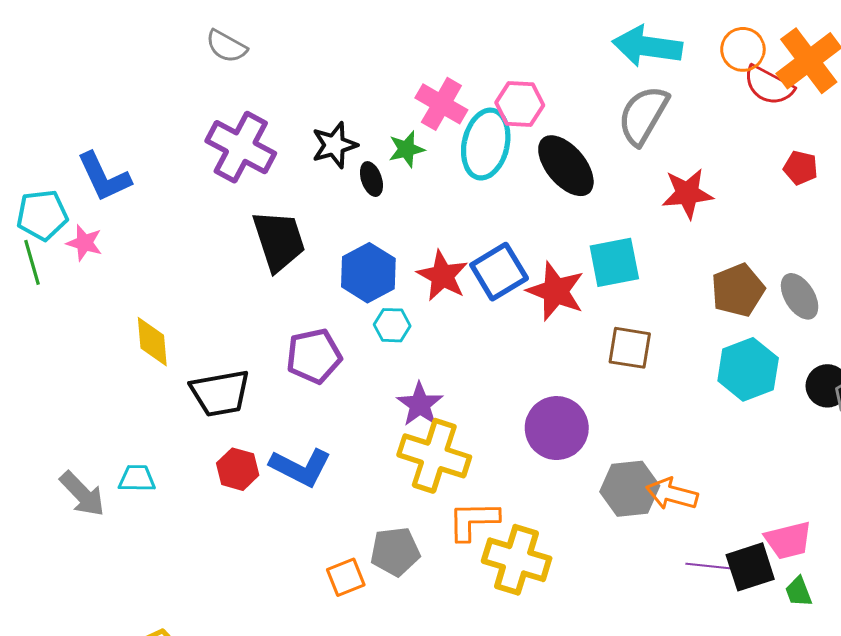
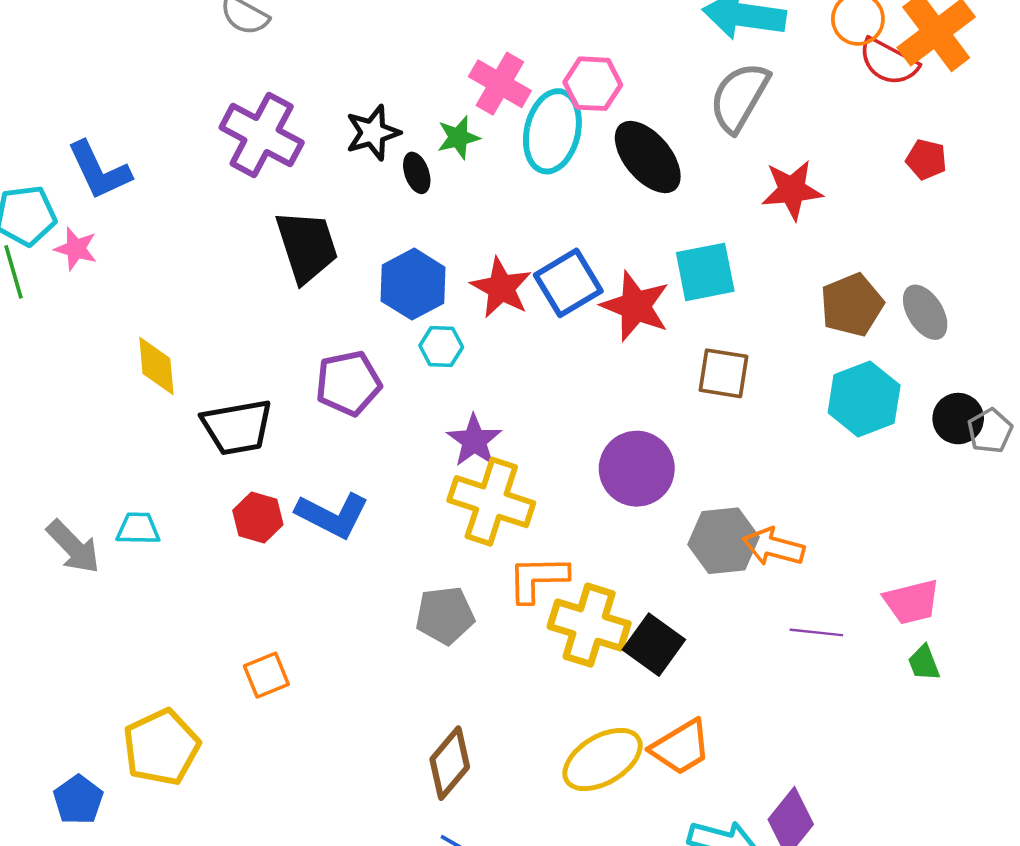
black square: (750, 567) -> (654, 645), moved, turned -36
orange square: (346, 577) -> (266, 675), moved

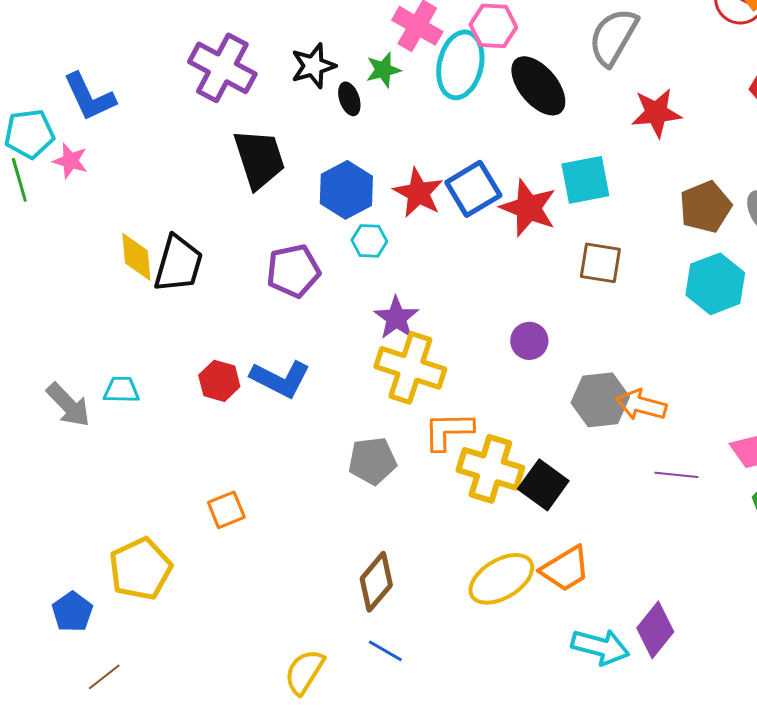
black trapezoid: (237, 427) -> (178, 264), moved, turned -64
purple circle: (637, 469) -> (529, 341), size x0.6

